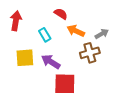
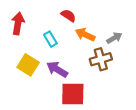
yellow square: (25, 58) -> (28, 65), turned 36

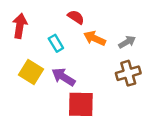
brown cross: (101, 59) -> (128, 73), moved

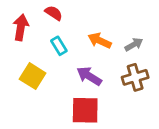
red semicircle: (76, 17) -> (54, 13), moved
purple arrow: (63, 77) -> (89, 76), moved

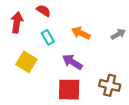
gray arrow: (134, 45) -> (118, 34), moved
brown cross: (135, 77) -> (110, 85), moved, turned 30

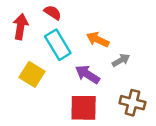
gray arrow: (118, 34) -> (121, 60), moved
cyan rectangle: (48, 37) -> (58, 45), size x1.6

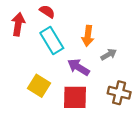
orange arrow: (98, 40) -> (88, 36), turned -108
yellow square: (32, 74) -> (39, 86), moved

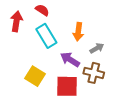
brown cross: (119, 93) -> (94, 73), moved

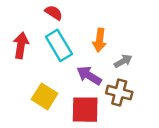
red arrow: (16, 21) -> (21, 45), moved

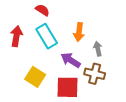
gray arrow: (123, 61) -> (98, 49), turned -72

